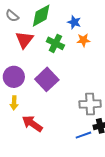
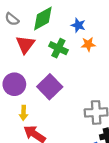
yellow arrow: (14, 103) -> (23, 113), moved

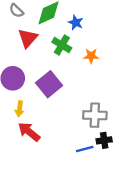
blue star: (78, 25) -> (76, 23), moved
orange star: (88, 44) -> (91, 56), moved

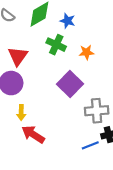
red triangle: (28, 38) -> (18, 56), moved
purple square: (49, 84) -> (70, 84), moved

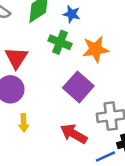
orange star: (86, 52) -> (95, 49), size x1.5
red arrow: (33, 134) -> (74, 134), moved

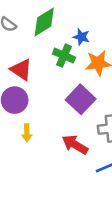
blue star: (72, 14) -> (81, 37), moved
red triangle: (16, 58) -> (21, 70), turned -30

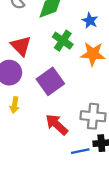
blue star: (81, 37) -> (90, 21), moved
purple square: (81, 99) -> (50, 81), moved

